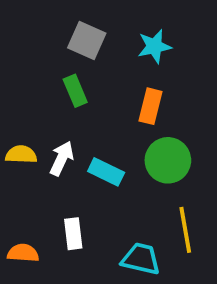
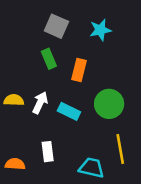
orange rectangle: (151, 106) -> (79, 70), moved

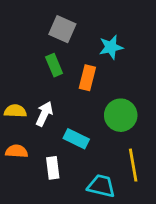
cyan star: (100, 30) -> (111, 47), moved
cyan rectangle: (69, 111) -> (76, 139), moved
orange semicircle: (15, 164) -> (17, 151), moved

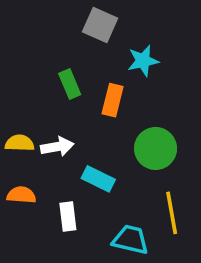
gray square: (62, 29) -> (100, 25), moved
white arrow: (44, 114) -> (57, 147), turned 55

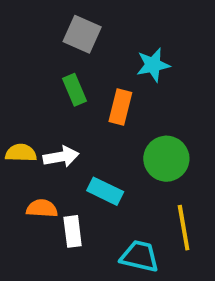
gray square: (100, 25) -> (82, 34), moved
orange semicircle: (21, 195) -> (42, 208), moved

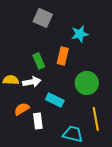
green rectangle: (74, 90) -> (39, 61), moved
orange semicircle: (42, 208) -> (22, 109), turned -35

